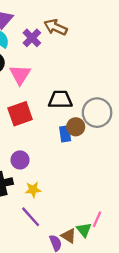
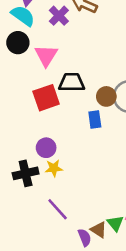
black trapezoid: (60, 100) -> (72, 82), moved
brown circle: (76, 127) -> (106, 96), moved
yellow star: (33, 190) -> (54, 168), moved

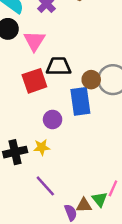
blue rectangle: (95, 120) -> (80, 101), size x1.6
purple circle: (46, 148) -> (53, 119), moved
brown triangle: (99, 230) -> (84, 205), turned -35

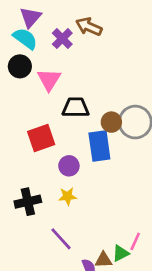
red square: (34, 81) -> (41, 138), moved
yellow star: (42, 147) -> (68, 196), moved
green triangle: (100, 199) -> (121, 253), turned 42

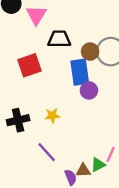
purple circle: (69, 166) -> (89, 90), moved

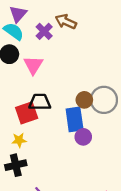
black trapezoid: (59, 39) -> (40, 102), moved
yellow star: (52, 116) -> (19, 140), moved

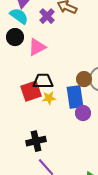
pink triangle: (33, 65) -> (37, 47), turned 30
yellow star: (19, 140) -> (49, 98), moved
black cross: (16, 165) -> (36, 141), moved

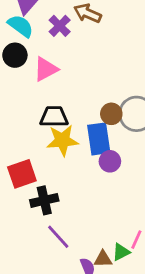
red square: (31, 91) -> (22, 174), moved
yellow star: (49, 98) -> (62, 140), size x1.6

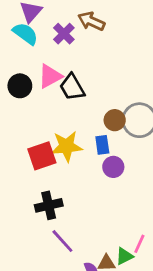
black circle: (15, 55) -> (20, 86), moved
black trapezoid: (54, 117) -> (72, 87), moved, turned -120
blue rectangle: (99, 139) -> (102, 145), size x0.6
red square: (22, 174) -> (42, 156), moved

